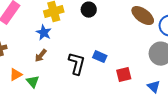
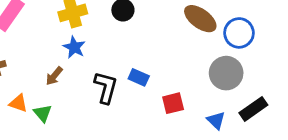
blue star: (44, 33) -> (74, 47), moved
orange triangle: (16, 75) -> (18, 103), turned 48

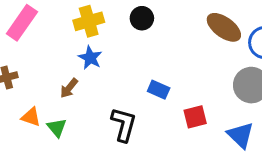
black L-shape: (106, 87) -> (124, 125), moved
blue triangle: (216, 120) -> (241, 135), size x1.4

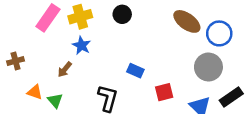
pink rectangle: (22, 23) -> (48, 18), moved

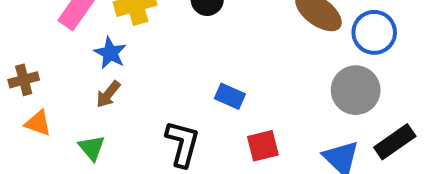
blue star: (81, 45) -> (110, 53), moved
orange triangle: (35, 92) -> (38, 123), moved
red square: (164, 92) -> (263, 146), moved

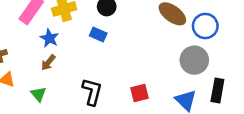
blue rectangle: (230, 96) -> (98, 35), moved
black rectangle: (395, 142) -> (217, 91), turned -45

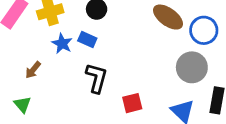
blue star: (49, 38) -> (62, 44), moved
black L-shape: (92, 92) -> (97, 78), moved

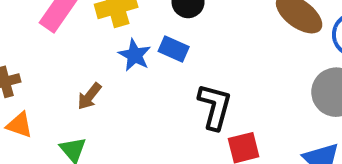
black L-shape: (97, 78) -> (215, 107), moved

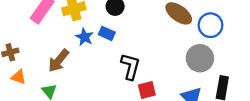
brown arrow: (89, 96) -> (59, 61), size x1.5

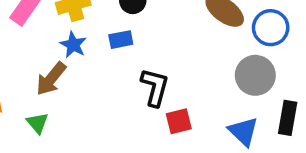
blue rectangle: (107, 33) -> (121, 40), turned -35
blue star: (84, 37) -> (73, 45), moved

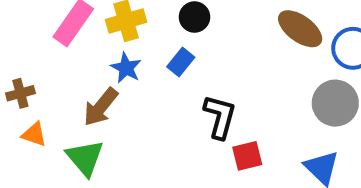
blue rectangle: (121, 40) -> (181, 62), turned -40
green triangle: (37, 123) -> (85, 158), size x1.5

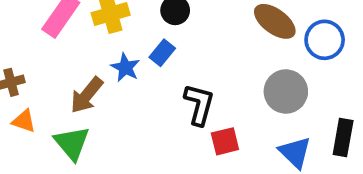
blue star: (126, 68) -> (125, 68), moved
gray circle: (335, 103) -> (286, 91), moved

